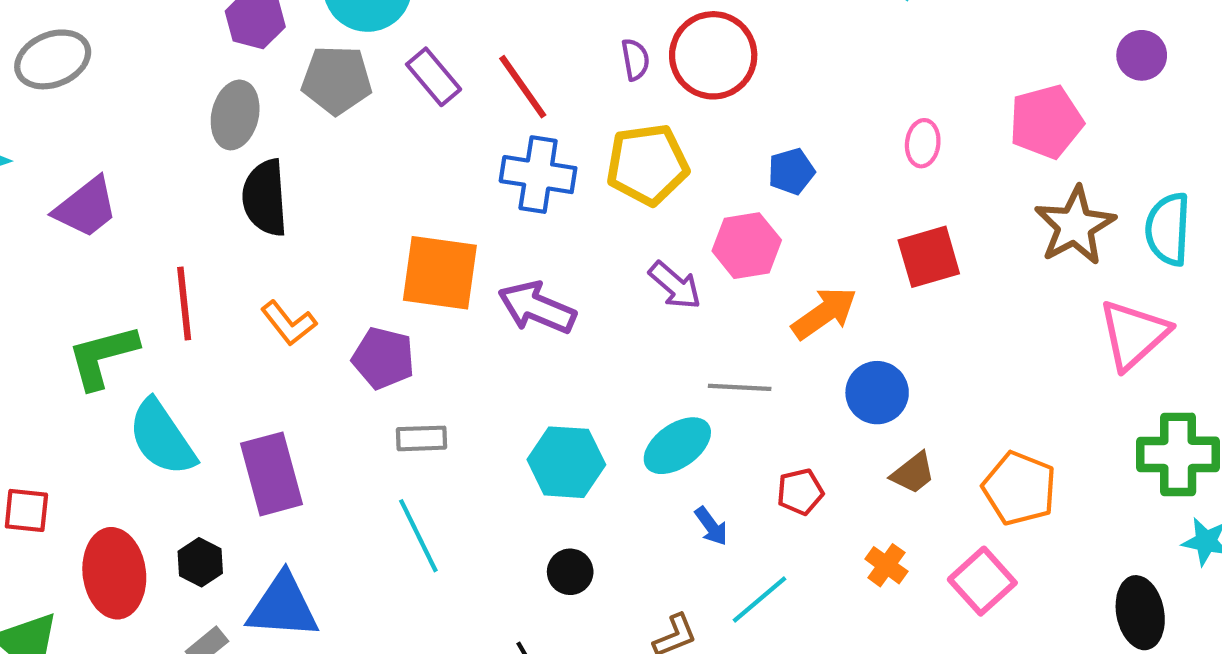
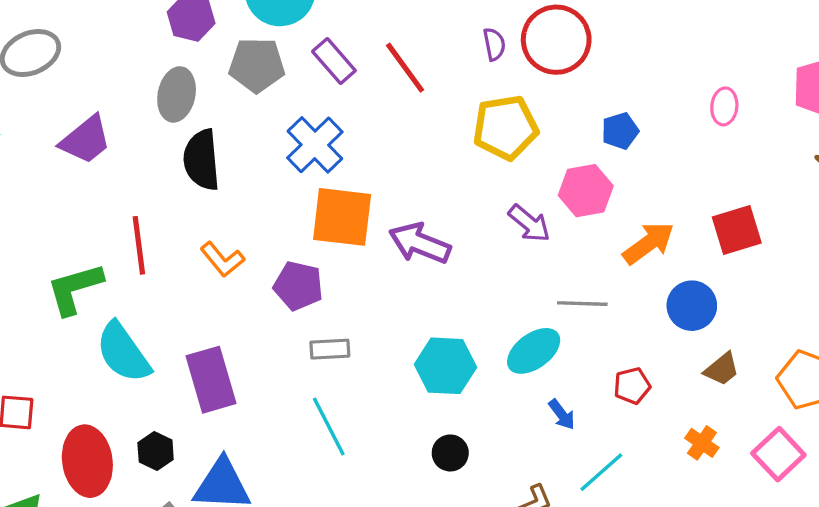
blue cross: (538, 175) -> (315, 145), moved, turned 38
purple trapezoid: (86, 207) -> (86, 140), moved
red square: (929, 257) -> (737, 230), moved

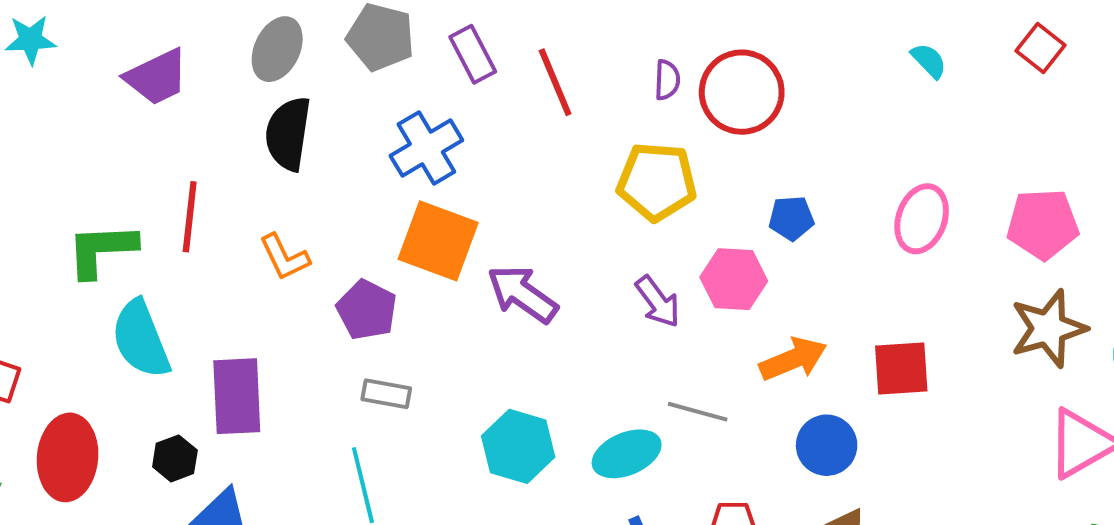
pink ellipse: (724, 106) -> (922, 219), size x1.5
black hexagon: (156, 451) -> (175, 458), moved

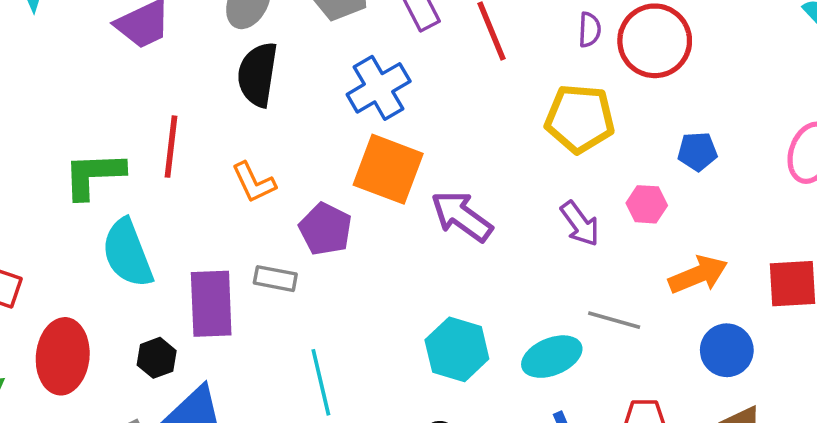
pink hexagon: (734, 279) -> (647, 204), size x0.7
gray rectangle: (386, 394) -> (275, 279), moved

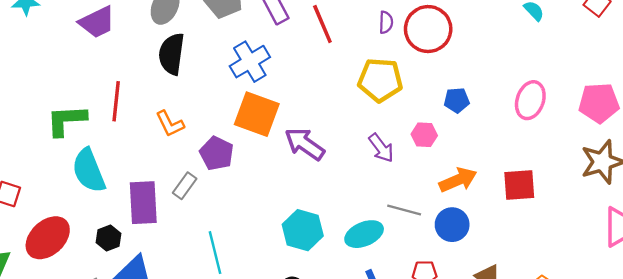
gray rectangle: (275, 279) -> (185, 186), turned -64
blue circle: (727, 350) -> (452, 225), moved
red ellipse: (63, 356) -> (48, 238), turned 42

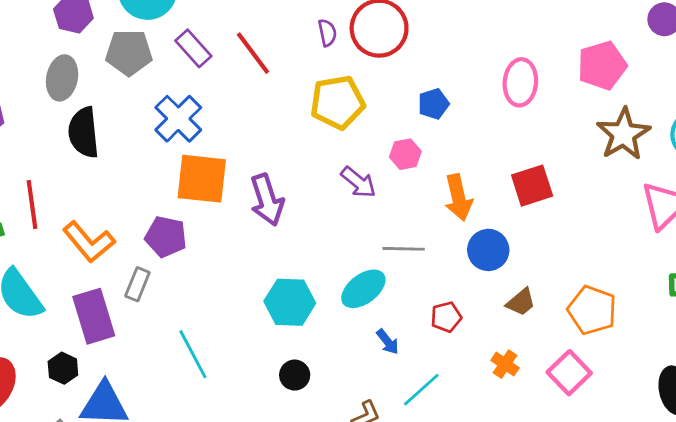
orange L-shape: (170, 124) -> (89, 242), moved, size x1.4
purple arrow: (305, 144) -> (267, 200), turned -129
orange arrow: (458, 180) -> (458, 198), turned 114
blue circle: (452, 225) -> (488, 250), moved

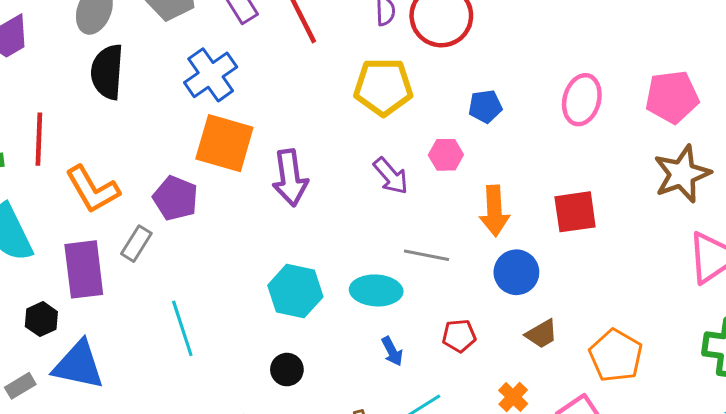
cyan ellipse: (363, 289) -> (376, 290), turned 30

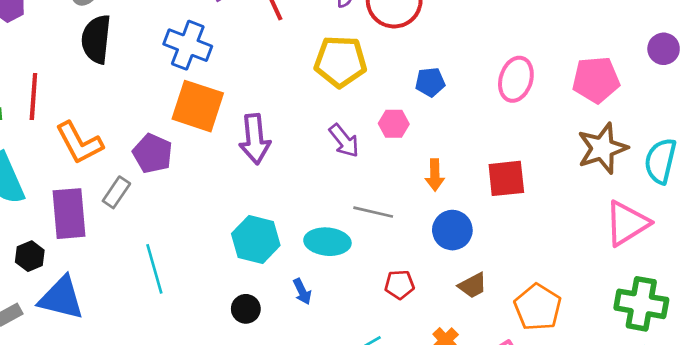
blue cross: (211, 75) -> (188, 45), turned -36
orange arrow: (494, 211) -> (435, 175), size x0.7
blue arrow: (392, 351) -> (302, 291), moved

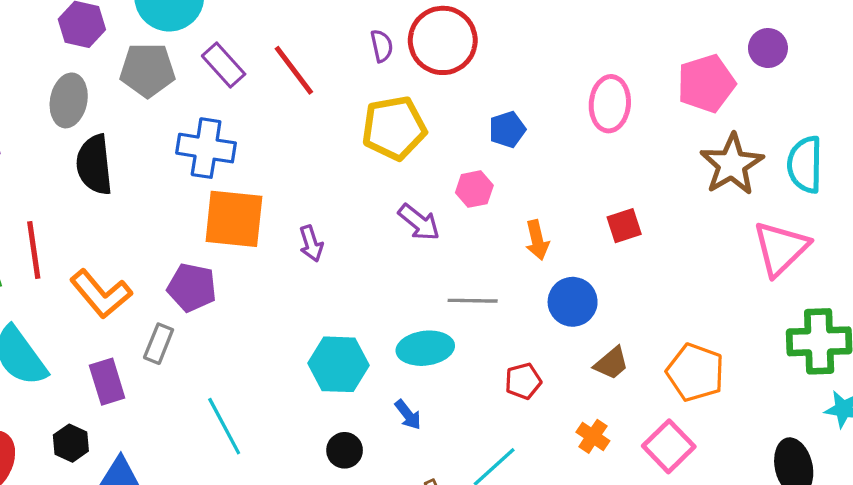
purple circle: (664, 49) -> (768, 48), moved
purple arrow: (255, 139) -> (311, 244), size x0.6
red square: (506, 178) -> (624, 226), size x0.7
purple rectangle: (69, 214) -> (107, 382), size x0.7

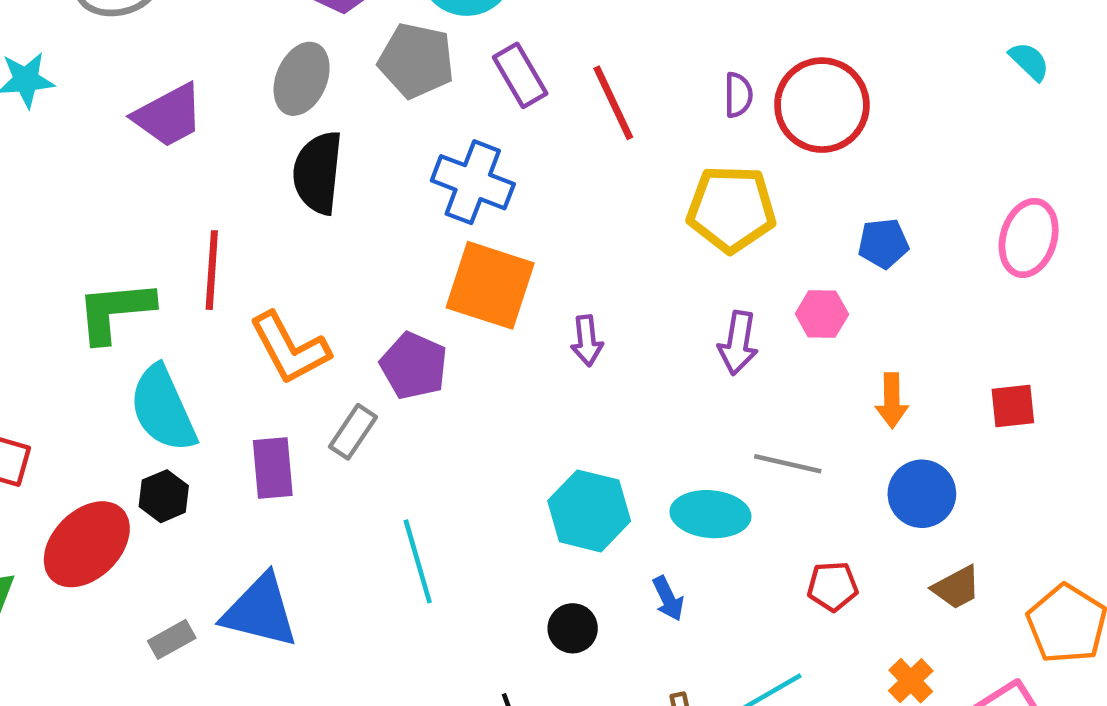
purple arrow: (419, 222) -> (738, 343), turned 48
black hexagon: (71, 443) -> (164, 496), moved

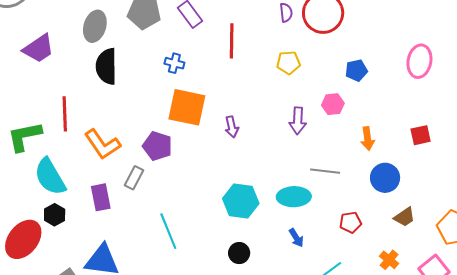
red line: (613, 103) -> (232, 41), moved, turned 32
blue cross: (473, 182) -> (174, 63), size x0.6
yellow pentagon: (731, 209) -> (288, 63), size x0.6
blue arrow: (668, 599) -> (296, 238), moved

